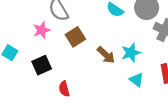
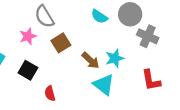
black square: (42, 65) -> (28, 70), turned -36
cyan triangle: (136, 80) -> (104, 85), moved, size x1.5

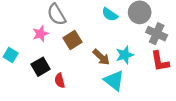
black square: (28, 70) -> (41, 67), turned 30
red L-shape: (151, 80) -> (160, 61), moved
red semicircle: (50, 93) -> (60, 81), moved

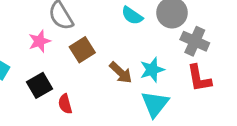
cyan triangle: (114, 81) -> (155, 104), moved, turned 30

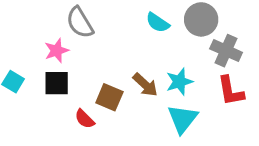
brown square: (82, 50) -> (109, 97), moved, turned -35
black square: (39, 85) -> (57, 83), moved, turned 30
red semicircle: (65, 104) -> (85, 119), turned -30

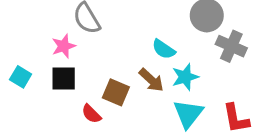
cyan semicircle: (158, 23) -> (164, 49), moved
red L-shape: (231, 91) -> (236, 118), moved

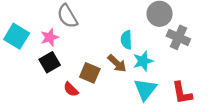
cyan semicircle: (164, 49) -> (126, 40), turned 54
cyan square: (21, 77) -> (17, 36), moved, size x1.5
black square: (64, 78) -> (50, 62), turned -30

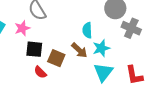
black square: (50, 62) -> (34, 49), moved, turned 36

